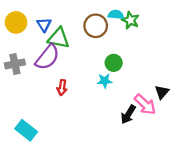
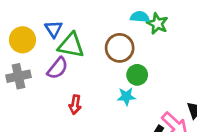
yellow circle: (16, 22) -> (22, 40), moved
brown circle: (96, 26) -> (120, 48), moved
purple semicircle: (47, 57) -> (58, 68), size x0.7

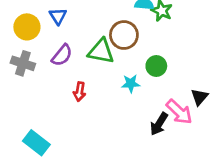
green triangle: (71, 45) -> (101, 51), moved
green circle: (137, 75) -> (156, 66), moved
gray cross: (18, 76) -> (23, 63), turned 30

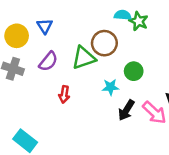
green triangle: (101, 51) -> (84, 58), turned -30
black arrow: (159, 124) -> (126, 110), moved

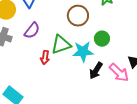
green triangle: (84, 58) -> (61, 45), moved
cyan star: (110, 87) -> (83, 52), size x1.5

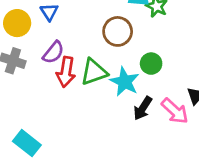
cyan star: (83, 52) -> (125, 82), turned 30
red arrow: (45, 58) -> (66, 72), moved, size x1.5

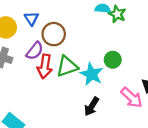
brown circle: (118, 31) -> (54, 34), moved
black arrow: (143, 108) -> (92, 107), moved

